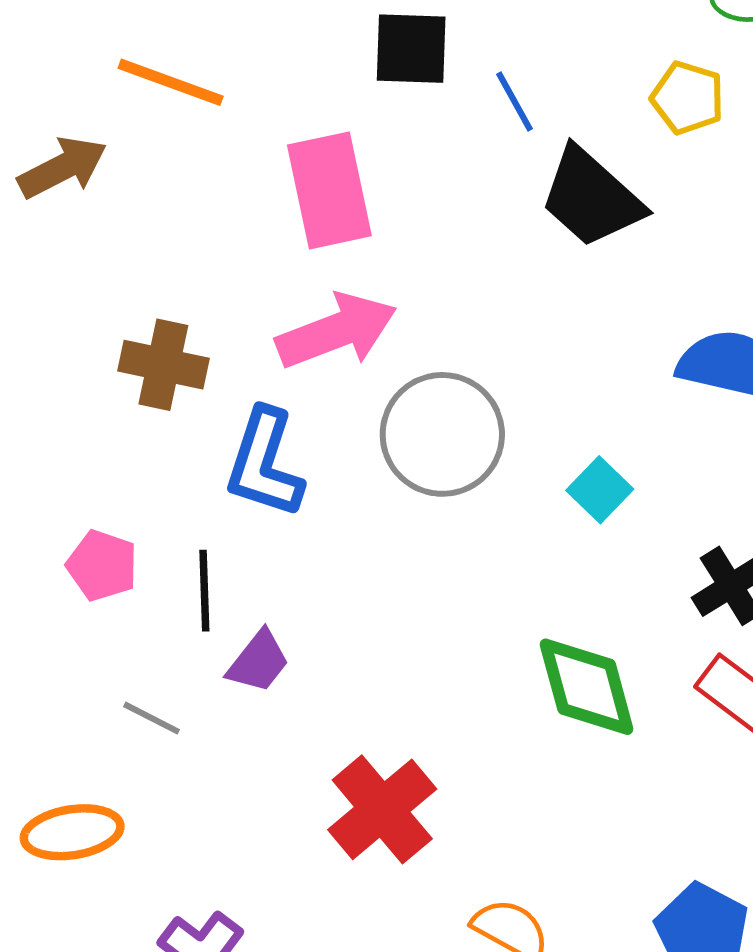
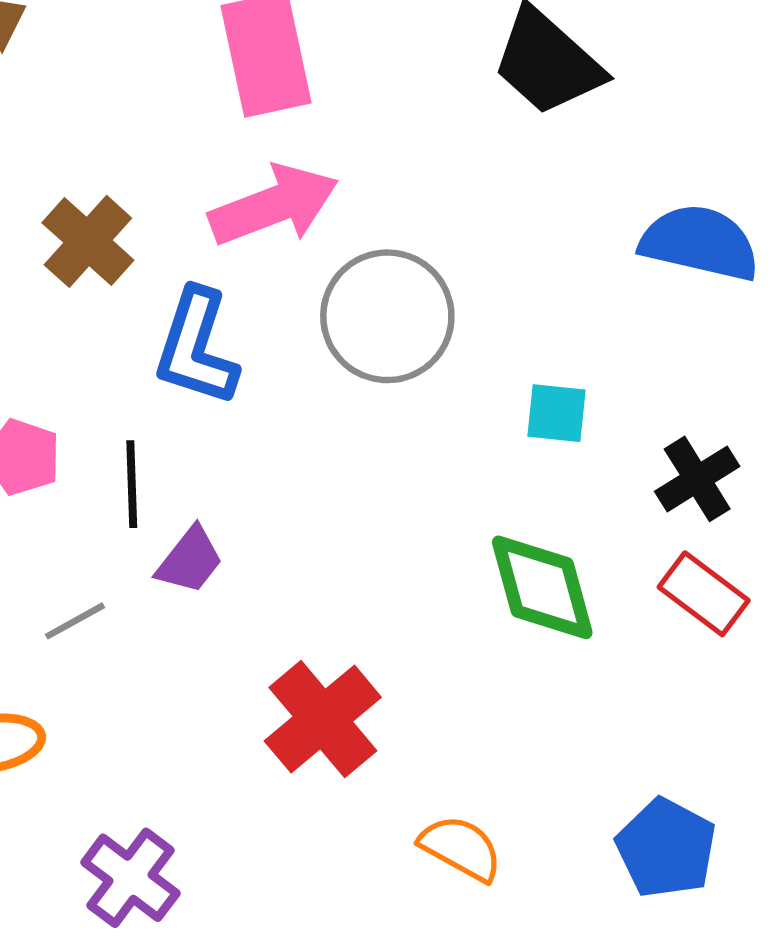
brown cross: (163, 365) -> (88, 241), turned 30
cyan square: (600, 490) -> (556, 413), moved, turned -38
gray line: (151, 718) -> (75, 621), turned -56

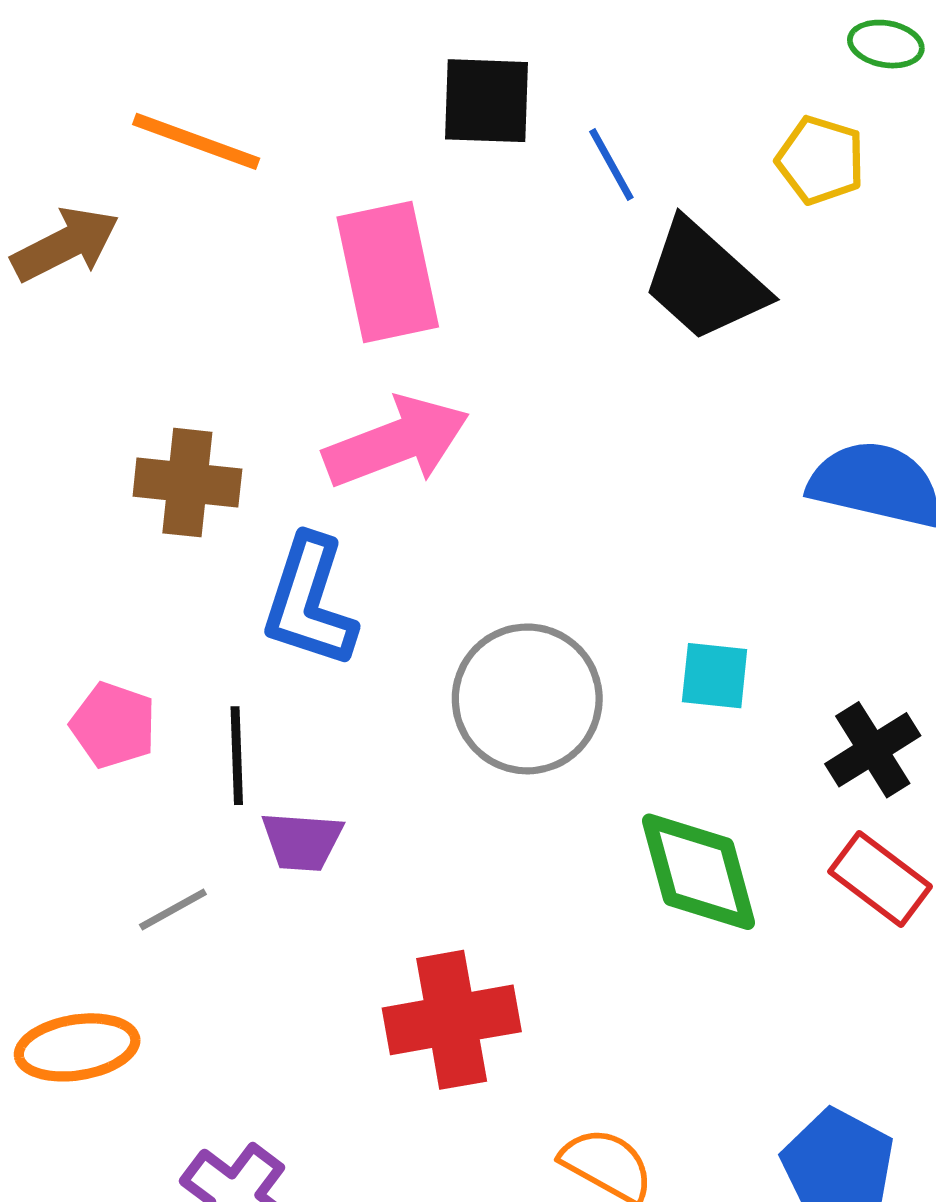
brown cross: (88, 241) -> (187, 483), turned -36
gray circle: (387, 316) -> (527, 699), moved
purple trapezoid: (190, 560) -> (302, 841), turned 56
red cross: (323, 719) -> (452, 1020), turned 30

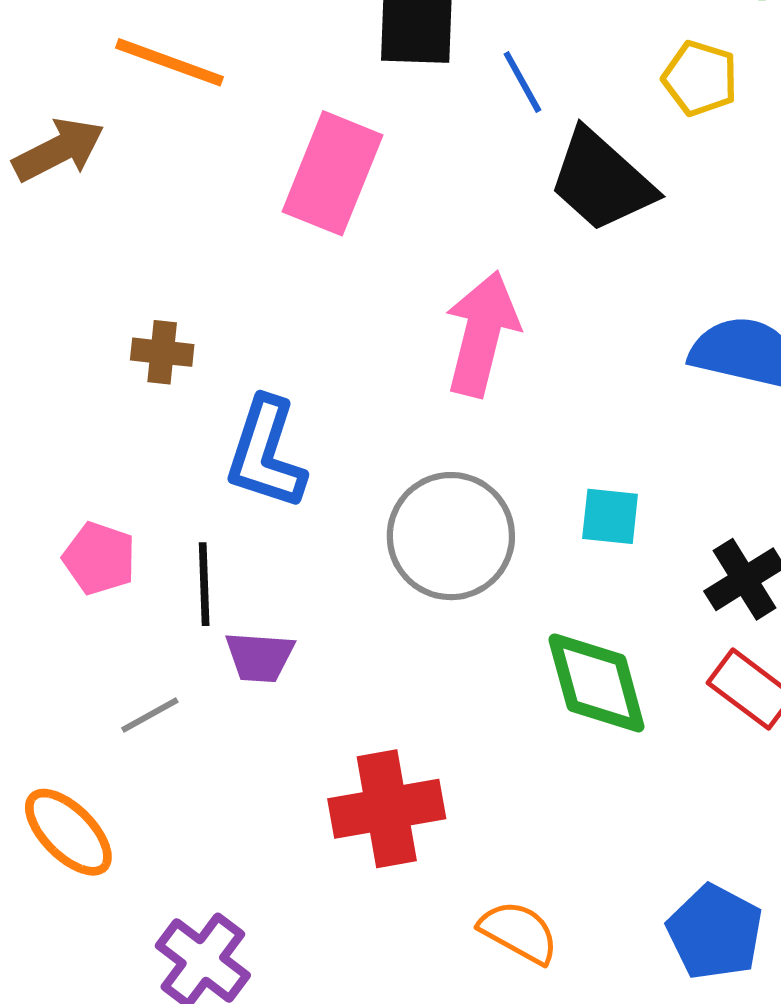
pink rectangle: (388, 272) -> (332, 173), turned 34
pink arrow: (397, 442) -> (482, 334), moved, turned -55
brown cross: (187, 483) -> (162, 352), size x0.7
orange ellipse: (77, 1047) -> (68, 832), turned 54

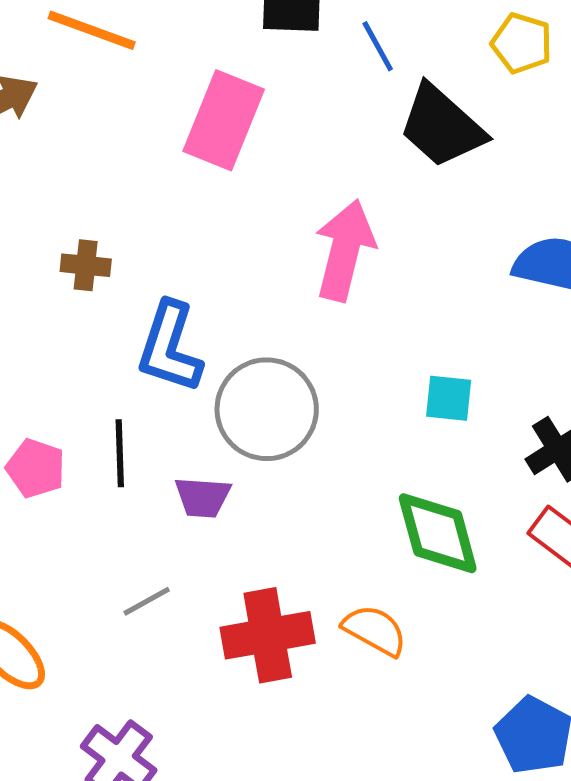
gray circle: (451, 536) -> (267, 409), moved
pink pentagon: (99, 558) -> (36, 468), moved
purple trapezoid: (260, 657) -> (203, 497), moved
gray line: (150, 715) -> (147, 601), moved
orange semicircle: (519, 932) -> (375, 630), moved

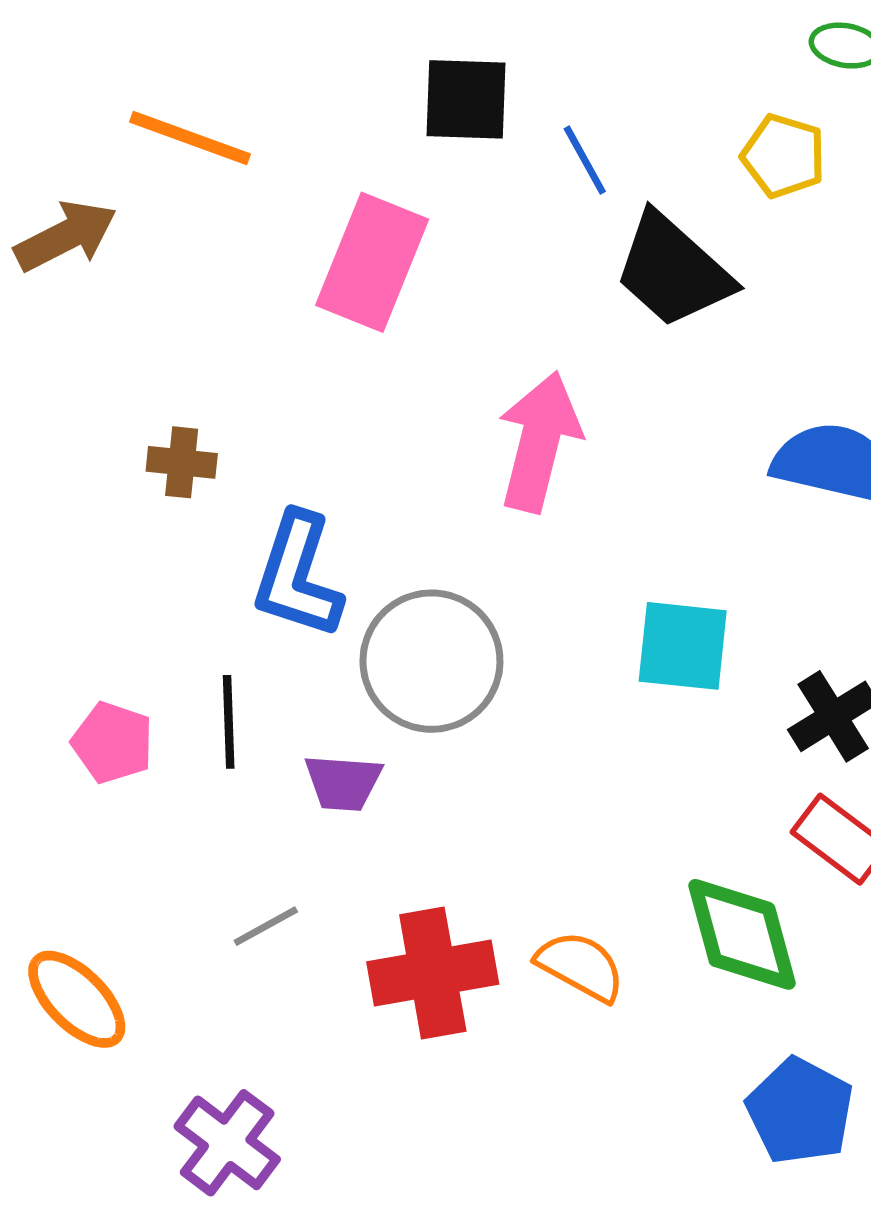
cyan square: (449, 398) -> (683, 646), size x1.4
green diamond: (438, 533) -> (742, 934), moved

